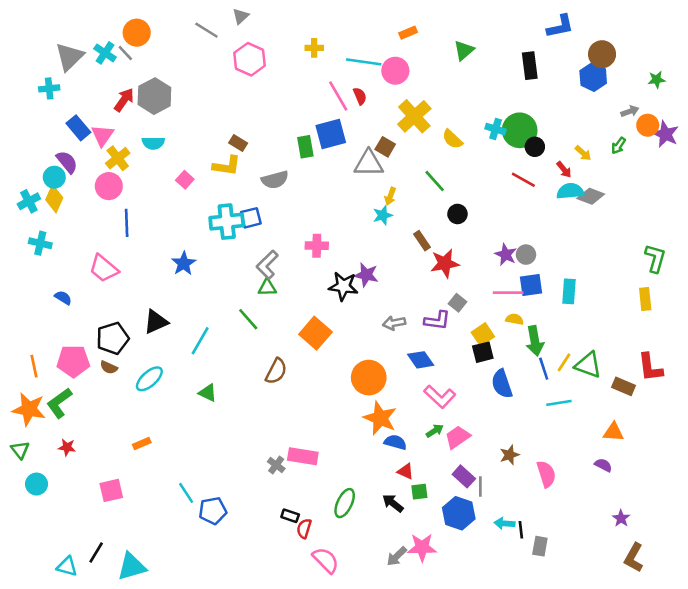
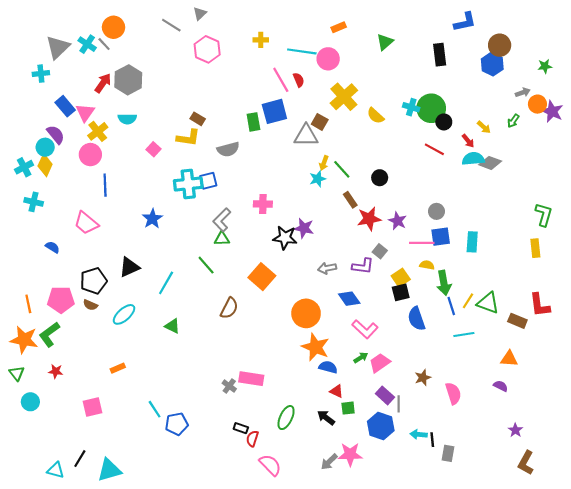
green line: (435, 181) -> (342, 169), moved
purple star: (506, 255) -> (398, 221), moved

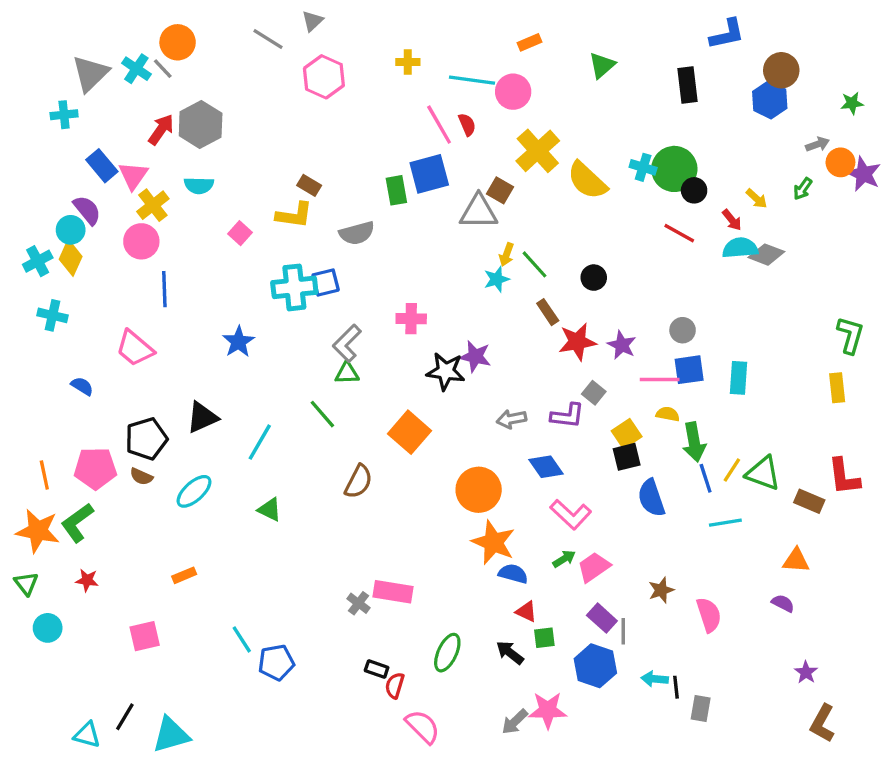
yellow semicircle: (375, 116) -> (587, 180), size x1.5

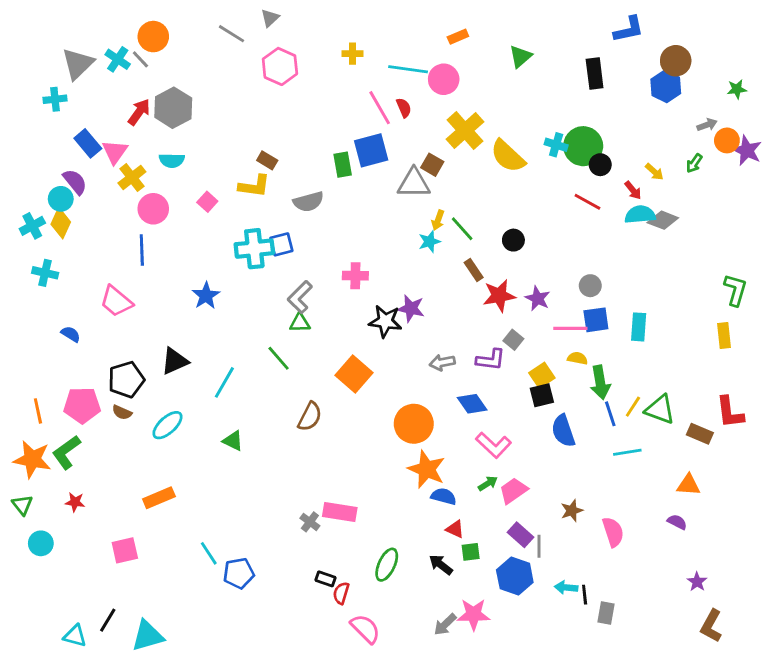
pink circle: (141, 241) -> (153, 209), moved
orange rectangle: (184, 575) -> (159, 498), size x1.5

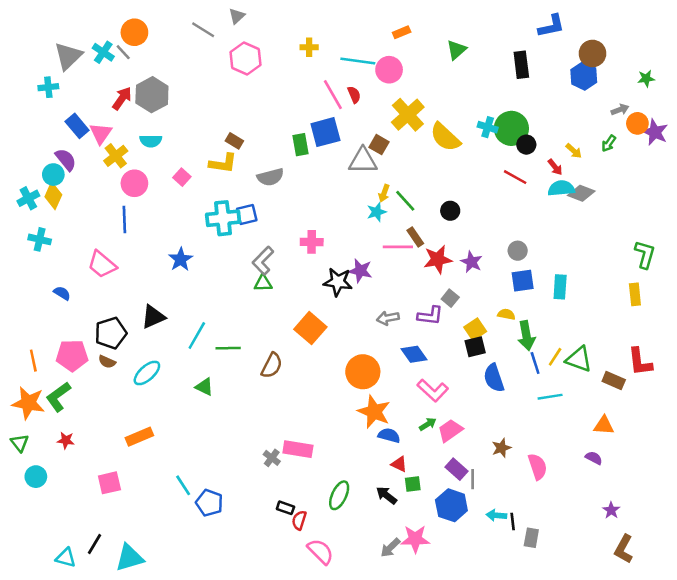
pink line: (570, 328) -> (398, 247), moved
green line: (279, 358) -> (228, 348), moved, turned -50
blue pentagon: (239, 573) -> (209, 503), turned 30

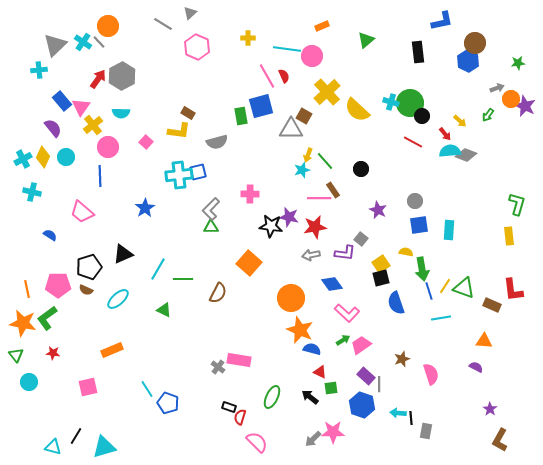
cyan circle: (53, 175) -> (66, 157), moved
red star: (438, 259) -> (315, 227), moved

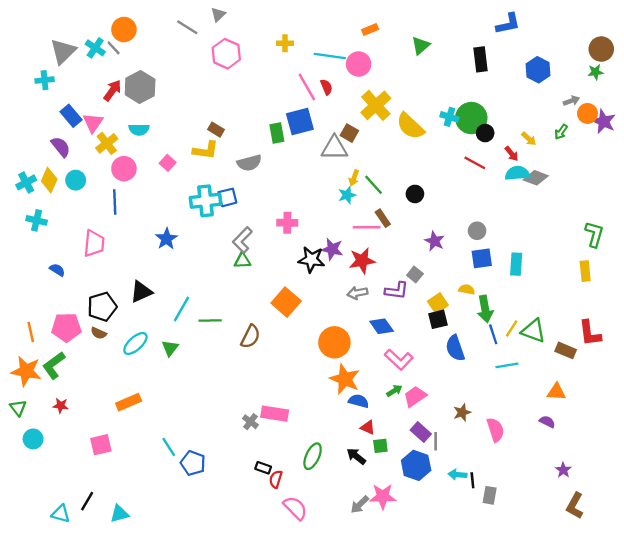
brown circle: (475, 43) -> (601, 49), moved
pink trapezoid: (82, 212) -> (94, 243), turned -125
green triangle: (164, 310) -> (170, 348), moved, turned 42
cyan triangle: (104, 447) -> (119, 514), size x0.7

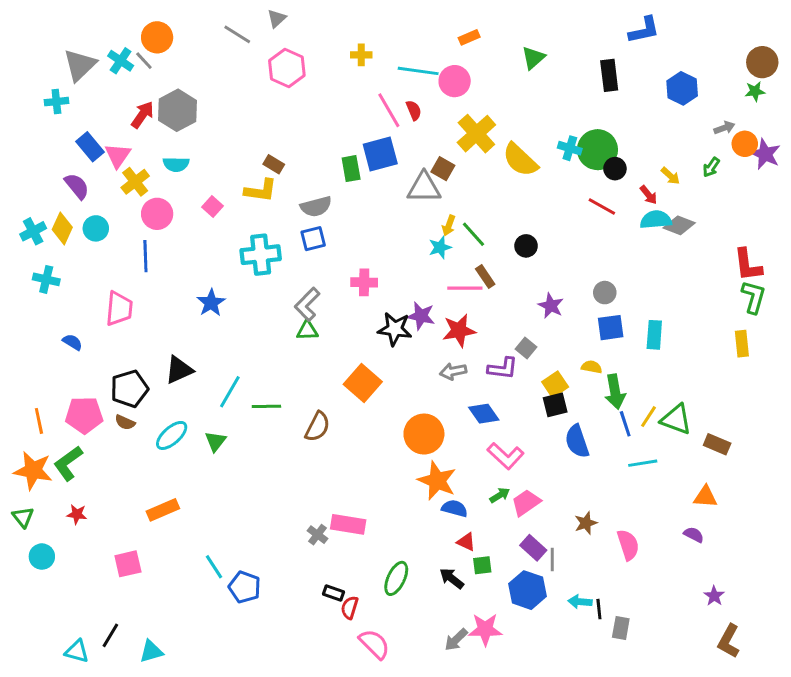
blue square: (227, 197) -> (313, 239), moved
red L-shape: (590, 333) -> (748, 265), moved

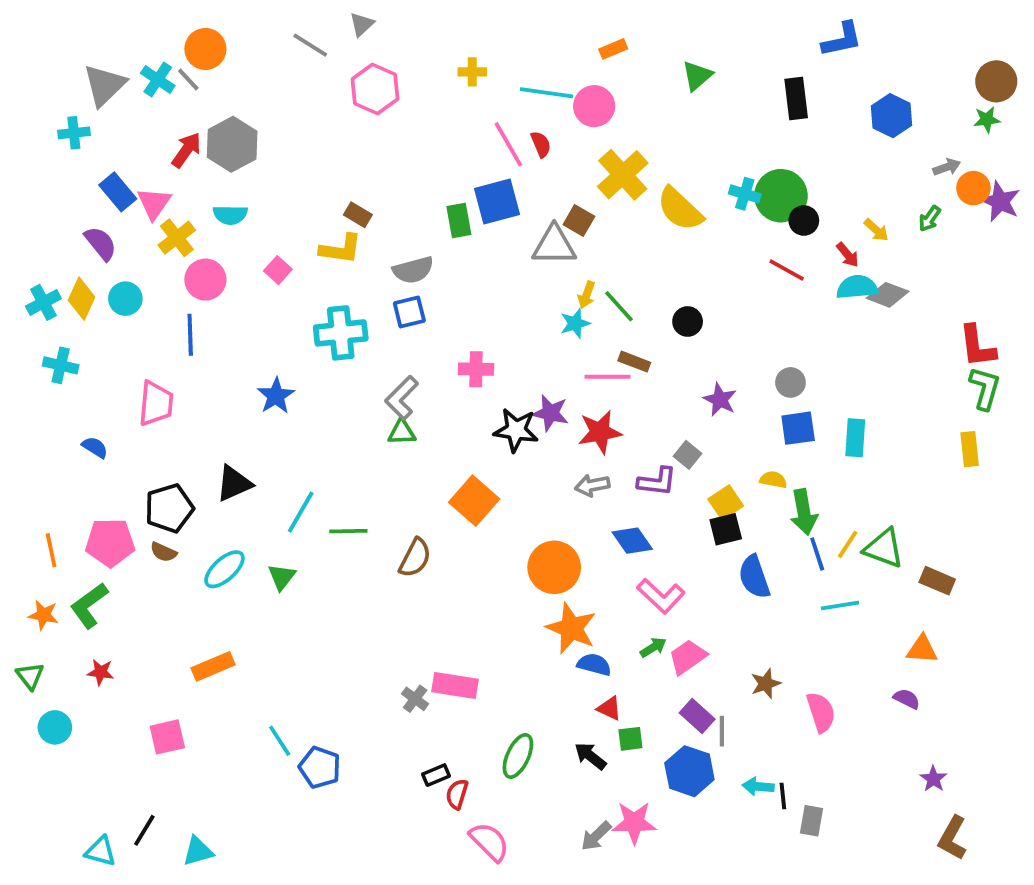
brown rectangle: (485, 277) -> (634, 362), turned -35
orange star: (33, 470) -> (43, 615), size x0.6
black rectangle: (334, 593) -> (436, 775), turned -42

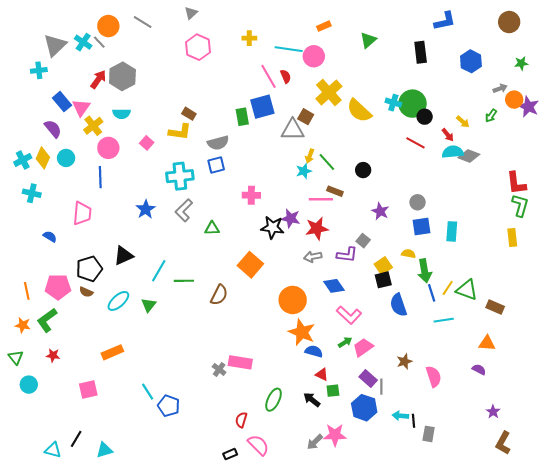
gray line: (310, 45) -> (143, 22), moved
brown circle: (996, 81) -> (509, 22), moved
gray L-shape: (402, 398) -> (184, 210), moved
black rectangle: (436, 775) -> (230, 454), moved

